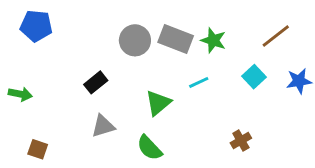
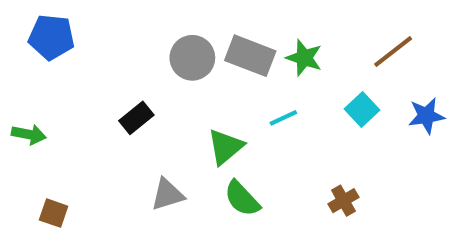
gray triangle: (103, 126) -> (167, 194), moved
green semicircle: (149, 148) -> (242, 199), moved

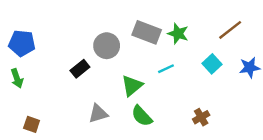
blue pentagon: (52, 37) -> (22, 43), moved
gray circle: (192, 58) -> (107, 46), moved
green arrow: (29, 134) -> (17, 78), turned 60

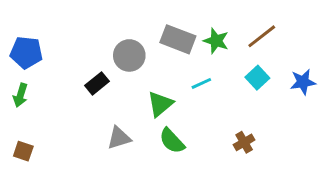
brown line: (230, 30) -> (262, 36), moved
green arrow: (17, 78) -> (20, 95), turned 36
brown square: (32, 124) -> (23, 151), moved

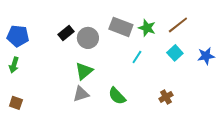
black rectangle: (97, 83) -> (66, 33), moved
cyan line: (201, 83) -> (137, 57), turned -32
green triangle: (160, 104) -> (84, 71), moved

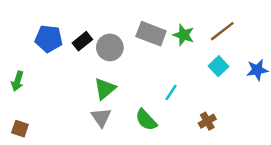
blue pentagon: (18, 36) -> (49, 39), moved
cyan line: (137, 57) -> (171, 92), moved
gray triangle: (81, 94) -> (101, 117), turned -48

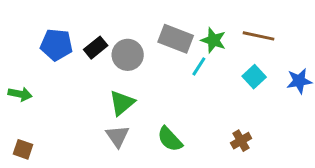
brown line: (222, 31) -> (258, 36), turned 50
green arrow: (17, 81) -> (20, 94), turned -96
cyan line: (171, 92) -> (199, 66), moved

